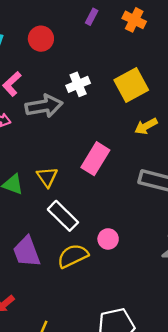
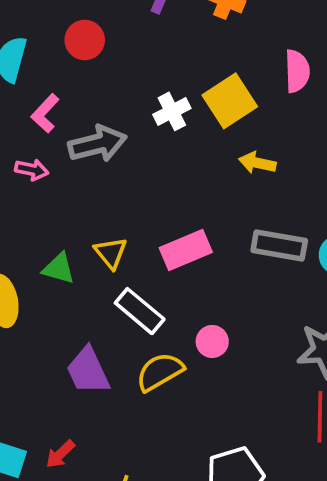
white cross: (78, 84) -> (172, 111), moved
yellow arrow: (146, 126) -> (257, 163), turned 45
pink rectangle: (95, 159) -> (186, 250), moved, turned 40

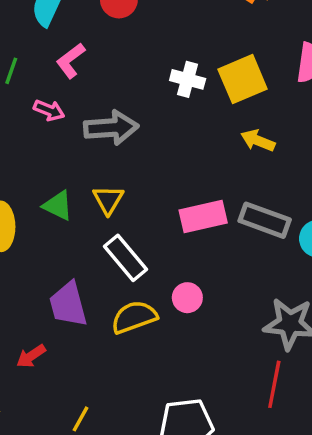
white cross: (172, 111) -> (188, 79), turned 32
gray arrow: (97, 144) -> (111, 128), moved
pink rectangle: (186, 250) -> (203, 217), moved
red arrow: (60, 454) -> (31, 356), moved

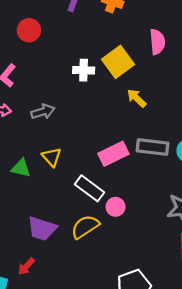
gray arrow: (111, 128) -> (43, 112), size x0.7
yellow arrow: (258, 141) -> (137, 98), turned 35
white rectangle: (126, 258) -> (89, 188), moved
purple trapezoid: (68, 304) -> (42, 229), turned -44

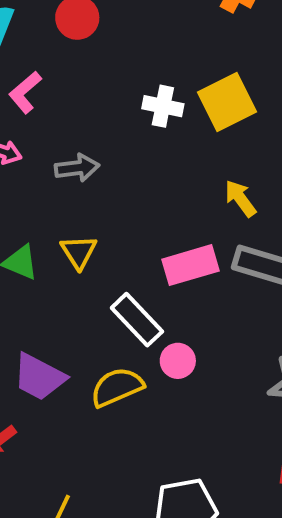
yellow arrow: (137, 98) -> (240, 198), moved

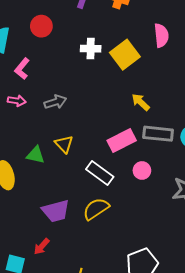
white cross: (163, 106) -> (91, 49), moved
pink circle: (178, 361) -> (142, 170), moved
purple trapezoid: (39, 377) -> (56, 211), turned -32

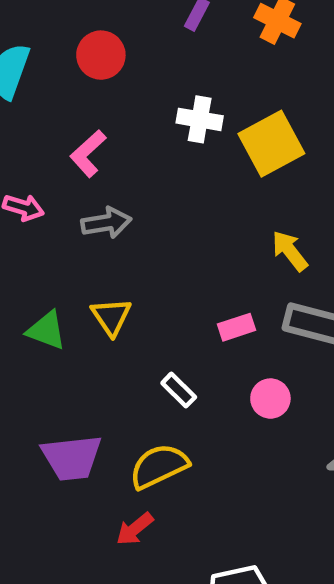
pink L-shape: (22, 69) -> (88, 154), moved
pink rectangle: (122, 140) -> (236, 327), size x0.6
white rectangle: (100, 173) -> (179, 390), size x0.6
red arrow: (42, 247) -> (135, 529), moved

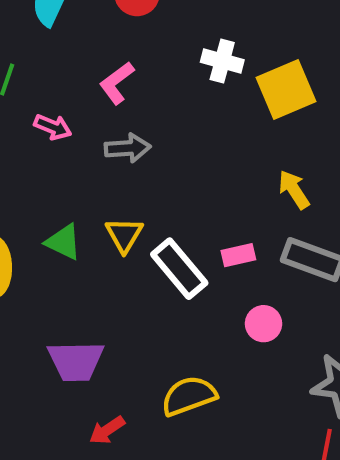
white rectangle: (179, 390) -> (179, 269), moved, size x1.8
yellow semicircle: (159, 466) -> (189, 396), moved
red arrow: (135, 529) -> (107, 430), moved

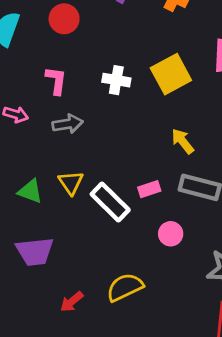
white cross: (222, 61) -> (116, 80), moved
pink L-shape: (117, 83) -> (56, 81), turned 140
purple trapezoid: (76, 361) -> (35, 252), moved
red arrow: (107, 430) -> (72, 302), moved

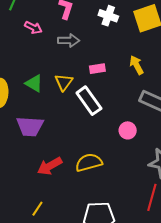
yellow arrow: (183, 141) -> (137, 65), moved
pink rectangle: (149, 189) -> (97, 69), moved
red arrow: (72, 302) -> (50, 166), size x1.4

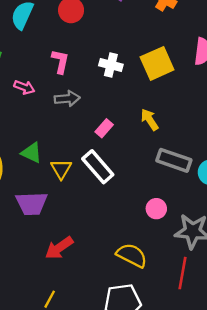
pink rectangle: (97, 69) -> (104, 128), turned -35
yellow triangle: (64, 82) -> (61, 169), moved
pink circle: (128, 130) -> (156, 209), moved
yellow semicircle: (89, 162) -> (132, 255), moved, turned 48

